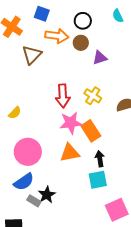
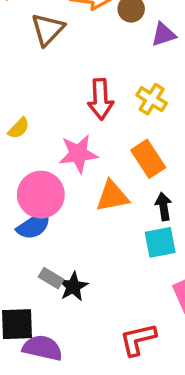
pink star: (71, 123) -> (78, 154), moved
blue semicircle: (24, 182) -> (34, 225), moved
black star: (47, 195) -> (73, 287), moved

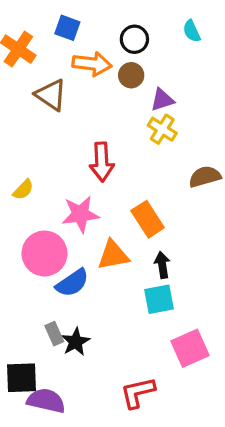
brown triangle: (48, 29) -> (51, 95), turned -40
yellow cross: (152, 99) -> (162, 129), moved
blue semicircle: (34, 225) -> (72, 283), moved
gray rectangle: (51, 278) -> (54, 334), turned 35

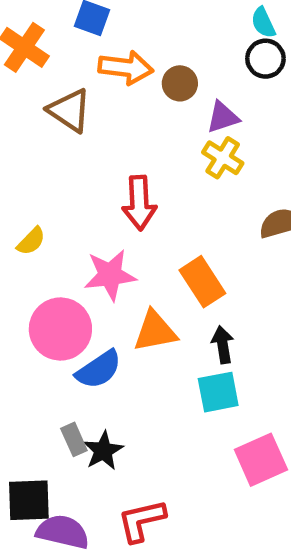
black circle: (134, 39) -> (265, 59), moved
red L-shape: (138, 392) -> (142, 521), moved

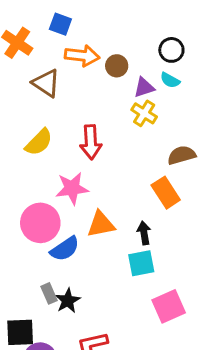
cyan semicircle: (263, 23) -> (170, 80), moved, turned -36
yellow semicircle: (31, 241) -> (39, 142), moved, size x1.5
orange rectangle: (202, 282) -> (166, 193), moved

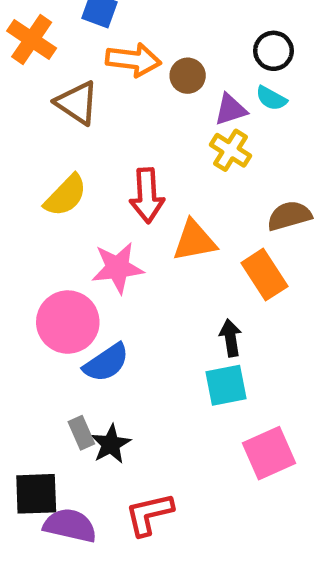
orange triangle: (101, 224) -> (194, 241), moved

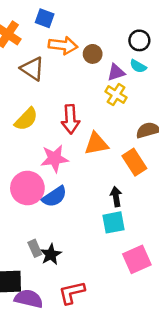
blue semicircle: (106, 363) -> (54, 197), moved

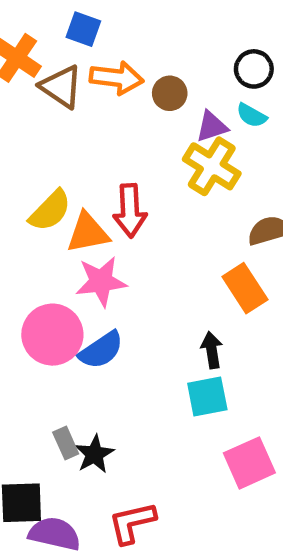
brown triangle: (32, 69) -> (61, 87), moved
yellow cross: (116, 95) -> (212, 166), size x1.4
orange triangle: (96, 144) -> (88, 233), moved

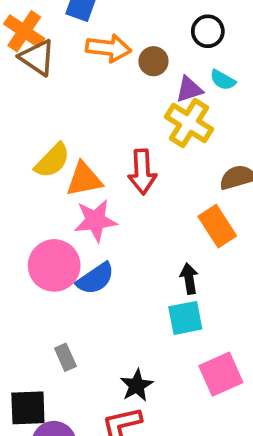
black circle: (254, 69) -> (208, 31), moved
brown triangle: (61, 87) -> (37, 57), moved
red arrow: (130, 211) -> (142, 172), moved
black star: (94, 454) -> (137, 385), moved

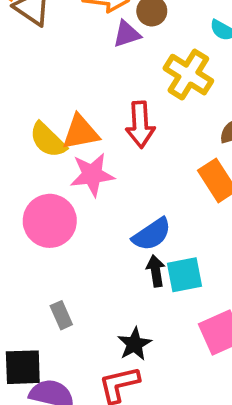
purple triangle: (189, 89) -> (127, 34), moved
yellow semicircle: (52, 161) -> (48, 140), moved, turned 90
blue semicircle: (95, 279) -> (152, 234), moved
black arrow: (189, 279) -> (156, 271), moved

